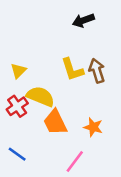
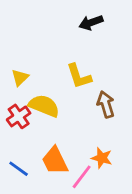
brown arrow: (97, 71) -> (106, 104), moved
orange trapezoid: (55, 122) -> (55, 161), moved
orange star: (93, 127) -> (102, 158), moved

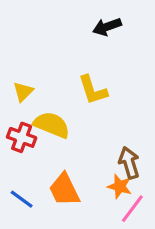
brown arrow: (106, 104) -> (129, 163), moved
red cross: (19, 116) -> (22, 137), turned -35
pink line: (82, 177) -> (132, 209), moved

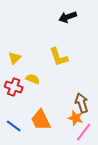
yellow semicircle: (52, 125) -> (33, 79), size x0.6

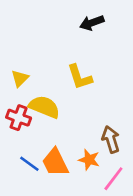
yellow semicircle: (33, 79) -> (44, 107), size x1.6
orange star: (76, 118) -> (89, 160), moved
blue line: (14, 126) -> (29, 164), moved

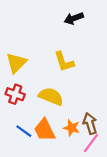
yellow triangle: (20, 78) -> (16, 63), size x1.5
yellow semicircle: (44, 107) -> (51, 96), moved
brown arrow: (111, 139) -> (90, 123), moved

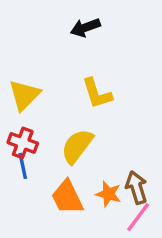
black arrow: (74, 18) -> (85, 28), moved
yellow semicircle: (51, 96) -> (77, 146), turned -75
blue line: (24, 131) -> (23, 166), moved, turned 42

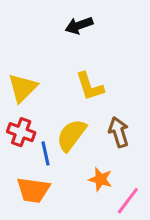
blue line: (23, 166) -> (46, 153), moved
brown arrow: (136, 187) -> (119, 132), moved
orange trapezoid: (67, 197) -> (33, 190), moved, turned -56

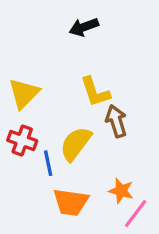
brown arrow: (119, 132) -> (116, 121), moved
orange star: (100, 179) -> (121, 191), moved
orange trapezoid: (33, 190) -> (71, 202), moved

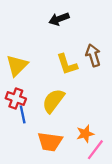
brown arrow: (116, 121) -> (93, 55), moved
blue line: (48, 163) -> (23, 114), moved
orange star: (121, 191) -> (85, 134), turned -30

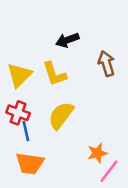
black arrow: (59, 19) -> (67, 40), moved
yellow L-shape: (67, 64) -> (54, 74), moved
orange trapezoid: (50, 142) -> (30, 164), moved

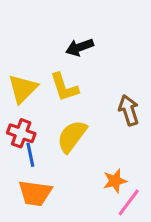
brown arrow: (106, 63) -> (129, 110), moved

